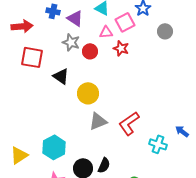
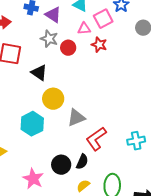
yellow circle: (88, 93) -> (53, 99), moved
red L-shape: (129, 123) -> (96, 139), moved
cyan cross: (158, 144) -> (136, 141), turned -30
cyan hexagon: (54, 147) -> (32, 124), moved

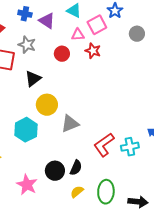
gray star: (49, 39) -> (27, 45), moved
black triangle: (39, 73) -> (33, 79), turned 48
red L-shape: (96, 139) -> (104, 145), moved

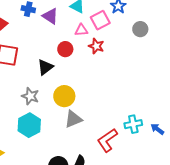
gray star: (27, 45) -> (30, 96), moved
black triangle: (33, 79) -> (45, 67), moved
yellow circle: (47, 105) -> (64, 96), moved
cyan cross: (130, 147) -> (133, 124), moved

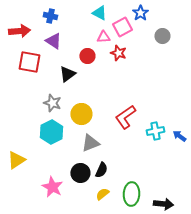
purple triangle: (50, 16) -> (53, 41), moved
yellow circle: (64, 96) -> (81, 114), moved
gray triangle: (73, 119) -> (90, 143), moved
red L-shape: (107, 140) -> (125, 117), moved

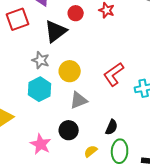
red square: (29, 62) -> (18, 19), turned -30
black triangle: (67, 74) -> (56, 31), size x1.4
black semicircle: (101, 170) -> (112, 127), moved

